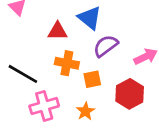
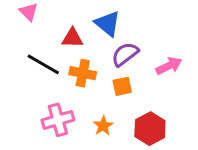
black line: (23, 74) -> (43, 64), moved
orange square: (92, 79) -> (122, 86), moved
red hexagon: (130, 94) -> (150, 129), moved

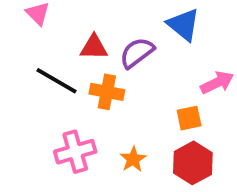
blue triangle: (108, 24) -> (184, 25), moved
purple semicircle: (125, 54) -> (137, 53), moved
orange square: (122, 86) -> (189, 118), moved

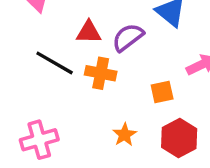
orange square: (189, 118) -> (162, 92), moved
pink cross: (75, 152) -> (39, 140), moved

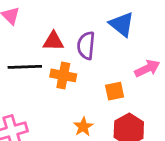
purple semicircle: (128, 37) -> (86, 46), turned -48
black line: (55, 63) -> (25, 67), turned -32

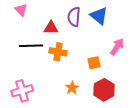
purple semicircle: (86, 46) -> (74, 17), moved
pink arrow: (147, 68) -> (117, 47), turned -30

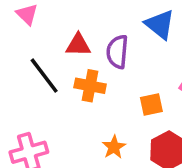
purple semicircle: (74, 17) -> (117, 52), moved
black line: (31, 46) -> (44, 76), turned 55

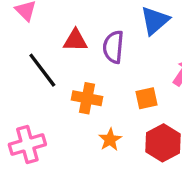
blue triangle: (160, 25) -> (155, 21), turned 40
orange cross: (90, 86) -> (87, 98), moved

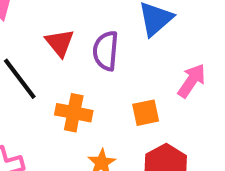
red triangle: (75, 40) -> (60, 43), turned 50

